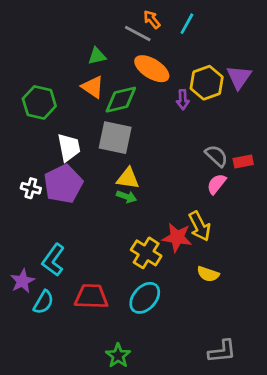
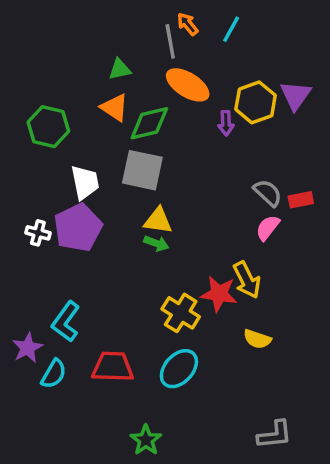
gray line: (138, 34) -> (170, 41), turned 52

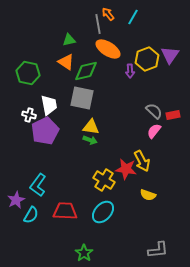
white cross: (38, 233) -> (29, 115), moved

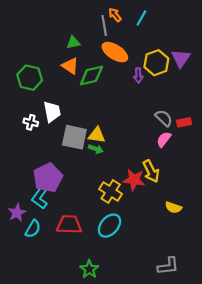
gray square: (82, 98) -> (74, 137), moved
purple pentagon: (45, 131) -> (48, 178), moved
yellow semicircle: (148, 195) -> (173, 207), moved

